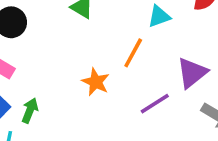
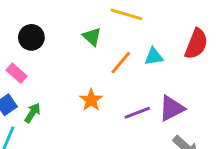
orange line: (133, 53) -> (121, 63), moved
purple line: (155, 104) -> (137, 113), moved

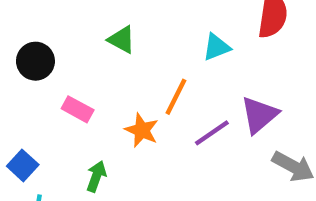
orange line: (121, 63) -> (176, 97), moved
pink rectangle: (17, 73) -> (78, 109), moved
green arrow: (32, 113) -> (96, 176), moved

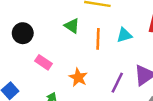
orange line: (176, 97) -> (98, 39), moved, turned -30
purple line: (212, 133) -> (117, 83), turned -35

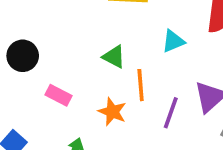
green triangle: (72, 26) -> (114, 57), moved
orange line: (98, 39) -> (141, 85), moved

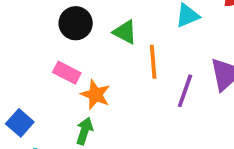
black circle: (23, 56) -> (76, 23), moved
orange star: (112, 112) -> (95, 95), moved

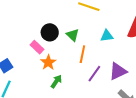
black circle: (76, 23) -> (50, 32), moved
green arrow: (84, 131) -> (56, 81), moved

